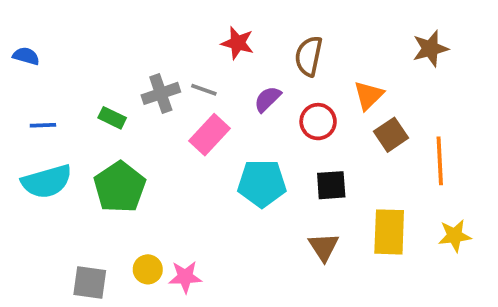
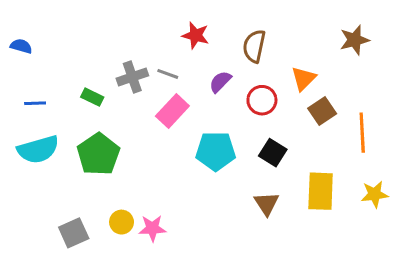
black square: (331, 185) -> (273, 153), turned 36
gray square: (90, 282) -> (74, 233), turned -32

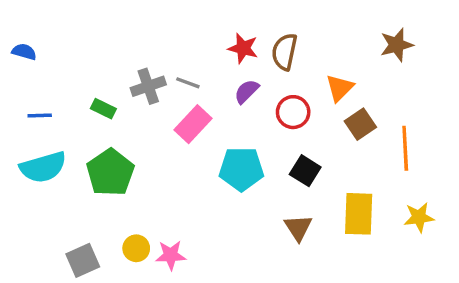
red star: (196, 35) -> (243, 48), moved

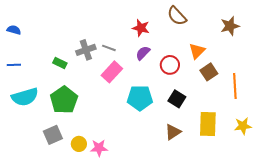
brown semicircle: (284, 52) -> (177, 16), moved, turned -55
blue line: (40, 116) -> (14, 65), moved
brown triangle: (298, 228) -> (173, 132), turned 30
gray square: (83, 260) -> (53, 135), moved

